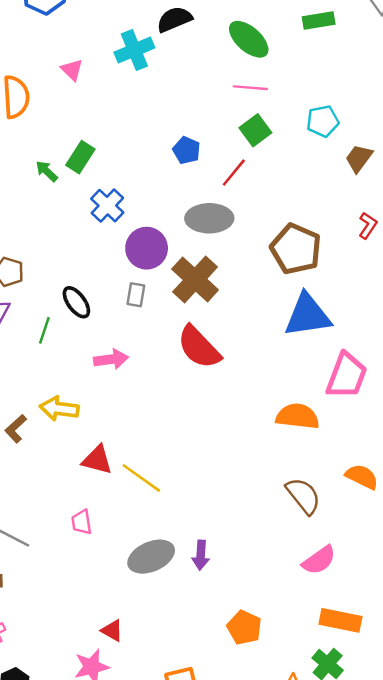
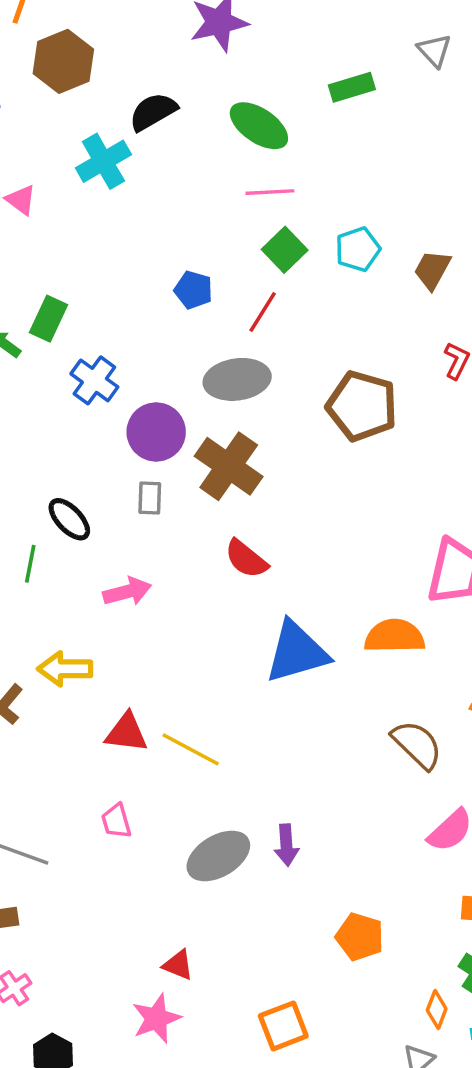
cyan pentagon: (323, 121) -> (358, 249), moved
blue triangle: (308, 315) -> (297, 652), moved
red semicircle: (199, 347) -> (246, 559), size x0.7

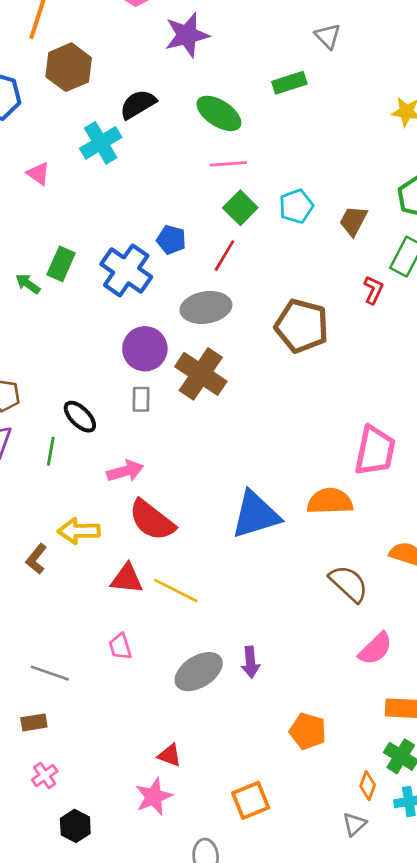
gray triangle: (434, 50) -> (328, 36), moved
blue cross: (94, 380) -> (126, 270), moved, size x1.4
red semicircle: (246, 559) -> (152, 520), moved, size x1.4

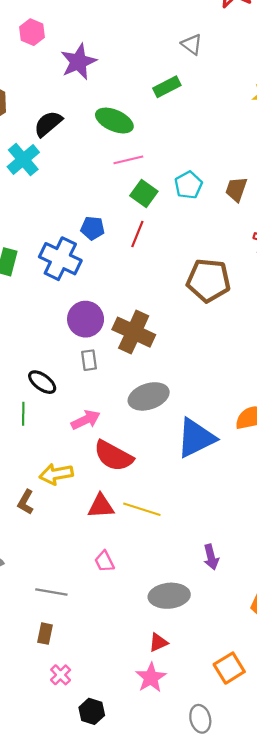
gray ellipse: (206, 307) -> (149, 396), moved
gray ellipse: (199, 672) -> (169, 596), moved, turned 36
brown rectangle: (34, 722) -> (45, 634), turned -60
red triangle: (170, 755) -> (158, 642), turned -36

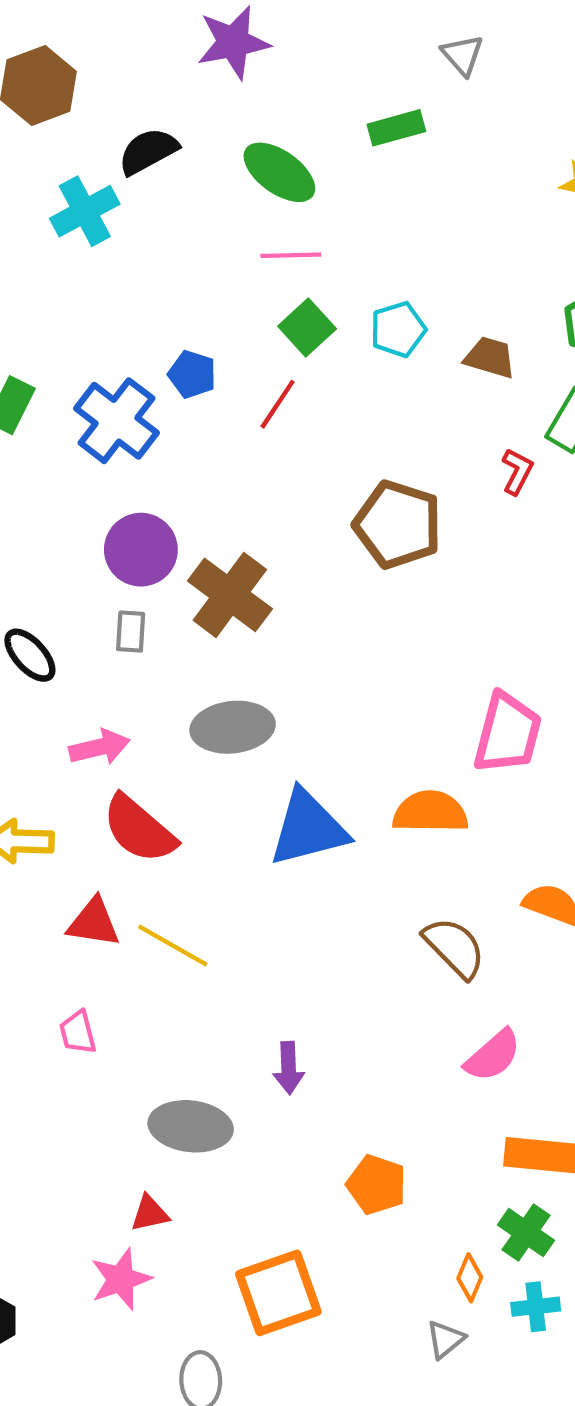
brown trapezoid: (236, 189) -> (490, 357), turned 76
orange square: (229, 668) -> (278, 1293), size x1.4

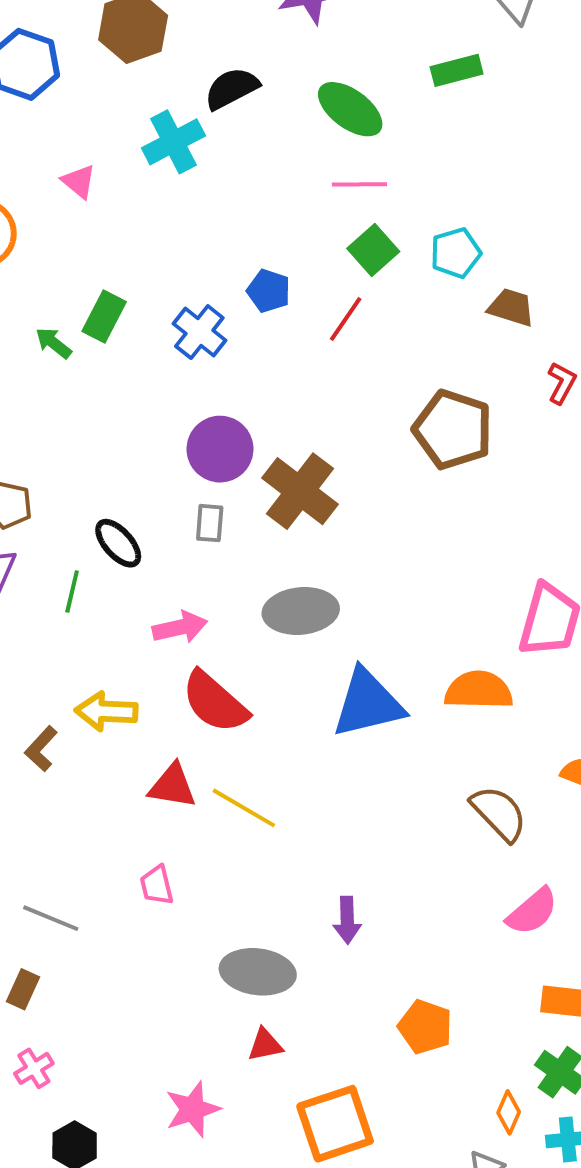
brown trapezoid: (490, 357) -> (511, 307), moved
blue cross: (116, 421) -> (199, 332), size x0.7
red triangle: (150, 1213) -> (265, 1045), moved

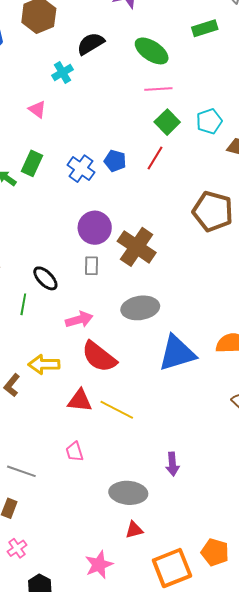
cyan cross: (173, 142) -> (62, 72), size x0.7
pink triangle: (79, 181) -> (37, 109), moved
blue pentagon: (269, 291) -> (115, 161), moved
orange pentagon: (425, 1027) -> (215, 552), moved

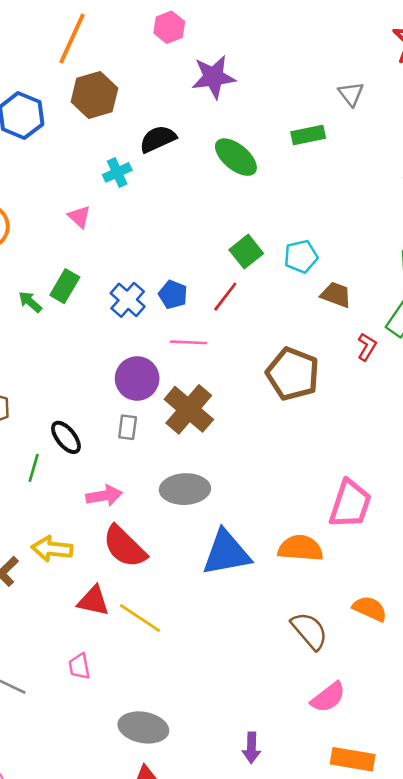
pink line: (158, 89) -> (189, 342), moved
purple arrow: (172, 464) -> (251, 748), moved

